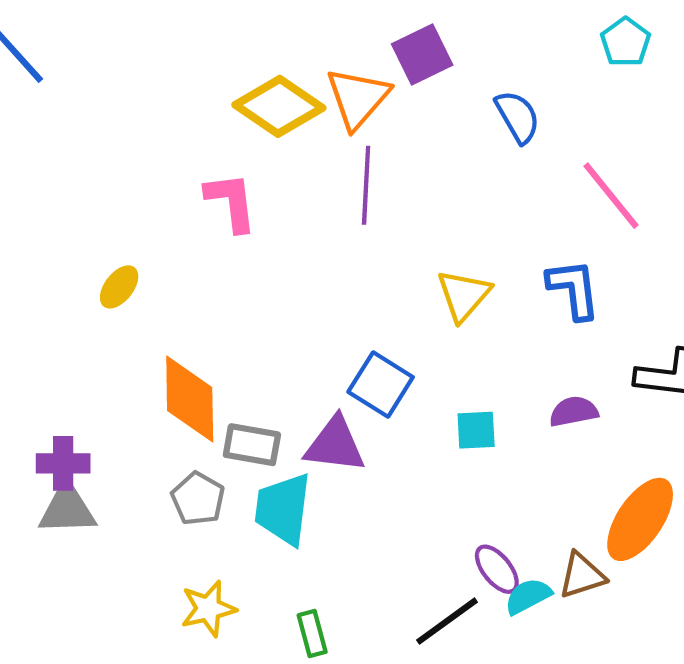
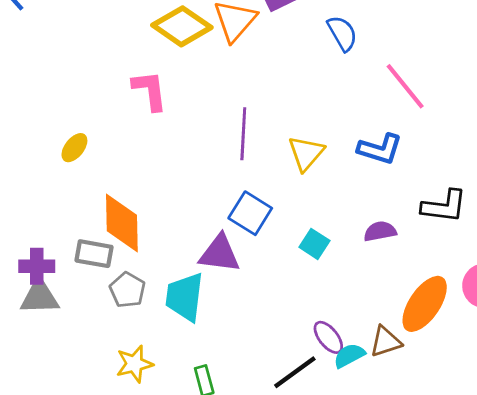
purple line: (366, 185) -> (243, 134), moved
blue L-shape: (574, 289) -> (380, 149), turned 114
cyan square: (476, 430) -> (314, 244), turned 36
gray rectangle: (252, 445) -> (94, 254), moved

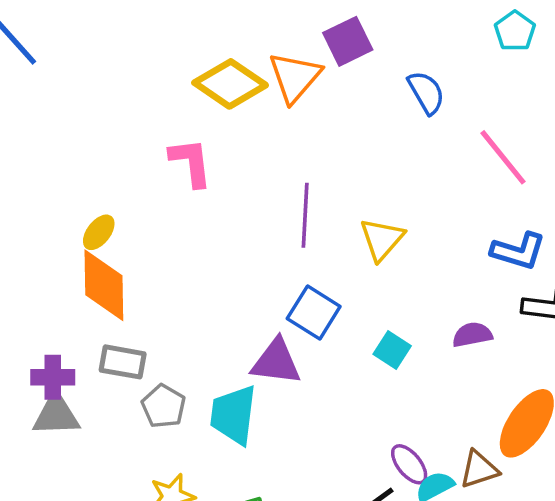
blue L-shape: (380, 149) -> (518, 251), moved
orange diamond: (122, 223) -> (104, 285), moved

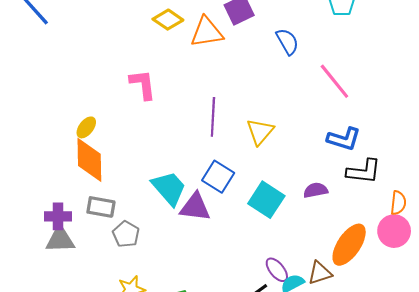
orange triangle: (295, 77) -> (207, 32), turned 40
yellow diamond: (230, 84) -> (168, 20), moved, size x0.7
cyan square: (392, 350) -> (266, 200), size x1.6
cyan trapezoid: (233, 415) -> (169, 188), moved, turned 132

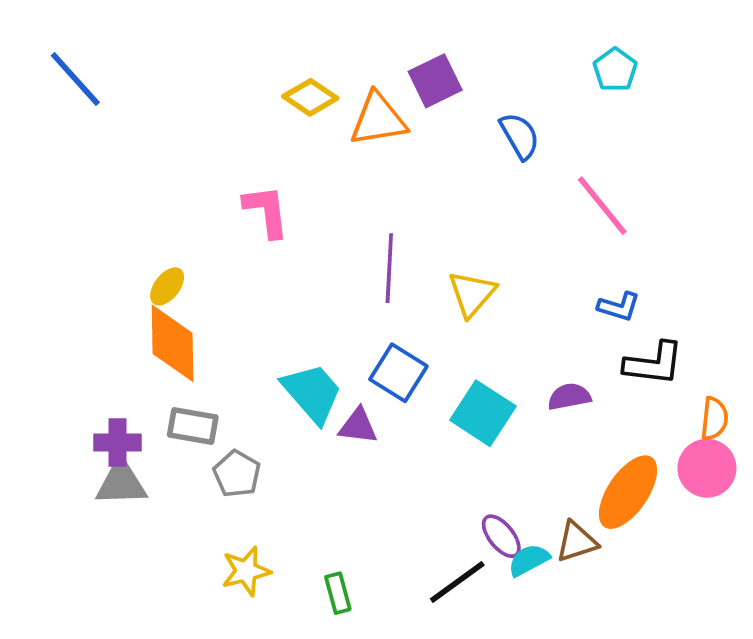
blue L-shape: (344, 139) -> (619, 307), size x0.7
purple triangle: (195, 207) -> (358, 426), size x0.7

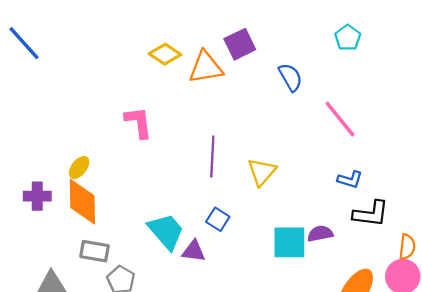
blue square: (398, 373) -> (218, 219), size x0.7
cyan square: (483, 413) -> (289, 242), moved, turned -33
purple cross: (118, 443) -> (37, 196), moved

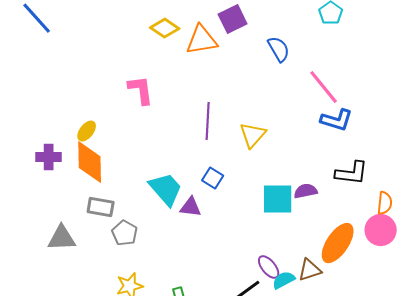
blue L-shape: (350, 180) -> (337, 120), moved, size x1.4

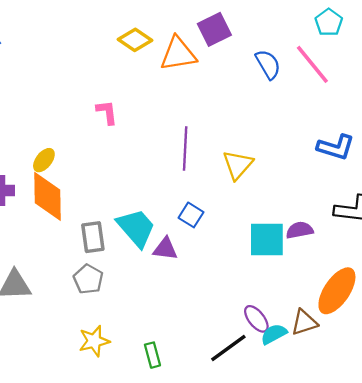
pink line: (324, 87) -> (312, 64), moved
pink L-shape: (141, 90) -> (107, 112), size x0.7
gray rectangle: (101, 207) -> (93, 237), moved, turned 72

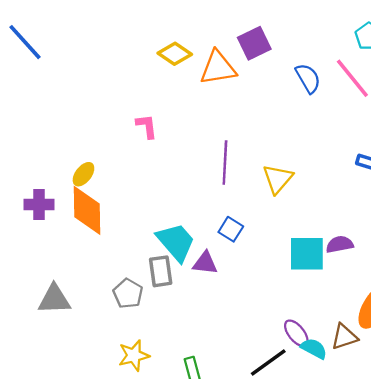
gray rectangle: (93, 237) -> (161, 271), moved
cyan semicircle: (274, 334) -> (314, 348), turned 56

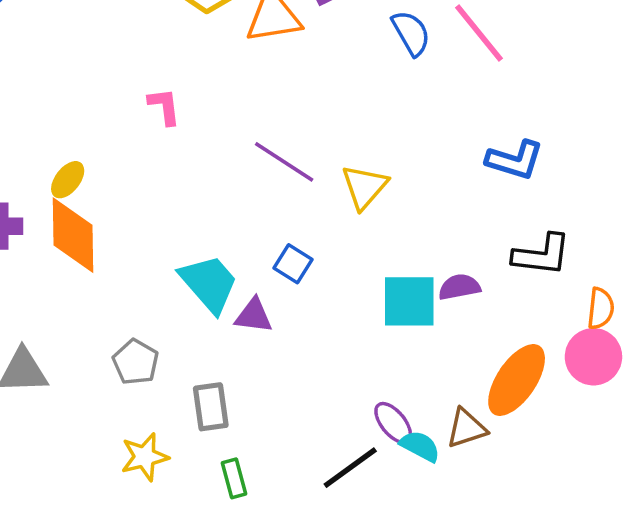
purple line: (225, 163) -> (284, 162), turned -60
gray rectangle: (161, 271) -> (211, 407), moved

